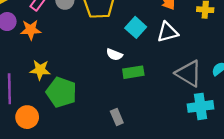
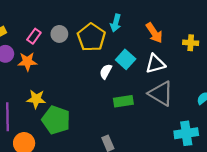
white semicircle: (114, 55) -> (106, 71), moved, turned 96
gray triangle: (189, 73) -> (161, 94), moved

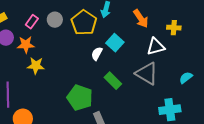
white triangle: (155, 64) -> (156, 47), moved
yellow star: (36, 99) -> (36, 66), moved
green rectangle: (123, 101) -> (113, 81), turned 54
green pentagon: (56, 120) -> (80, 98), moved

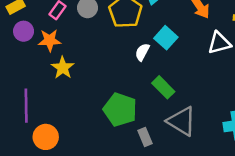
yellow star: (36, 66) -> (63, 68), turned 30
gray triangle: (147, 74) -> (182, 121), moved

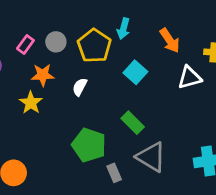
orange star: (50, 40) -> (43, 75), moved
white semicircle: (142, 52) -> (80, 87), moved

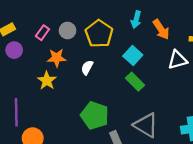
cyan arrow: (123, 29) -> (136, 20), moved
green rectangle: (133, 123) -> (135, 82), moved

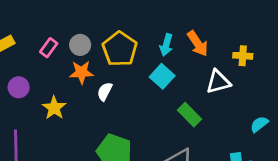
cyan arrow: (136, 20) -> (166, 45), moved
purple circle: (14, 50) -> (19, 87), moved
orange star: (57, 58) -> (81, 72), moved
green rectangle: (135, 82) -> (189, 115), moved

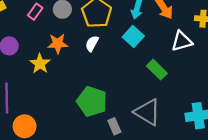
orange star: (81, 72) -> (58, 44), moved
white semicircle: (105, 91) -> (92, 44), moved

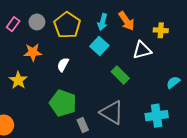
white semicircle: (92, 44) -> (63, 65), moved
yellow star: (40, 64) -> (18, 80), moved

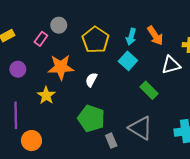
gray circle: (37, 22) -> (59, 25), moved
orange star: (33, 52) -> (61, 67), size x1.4

